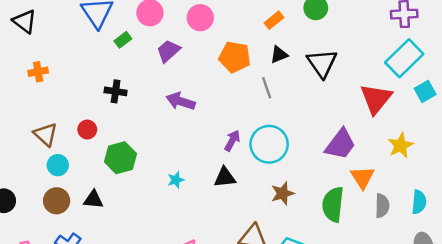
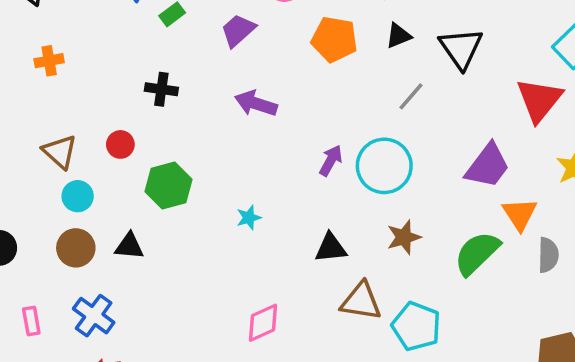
gray line: (267, 88) -> (411, 96), moved, turned 60
black triangle: (225, 177) -> (331, 248), moved
green semicircle: (333, 204) -> (477, 253), turned 40

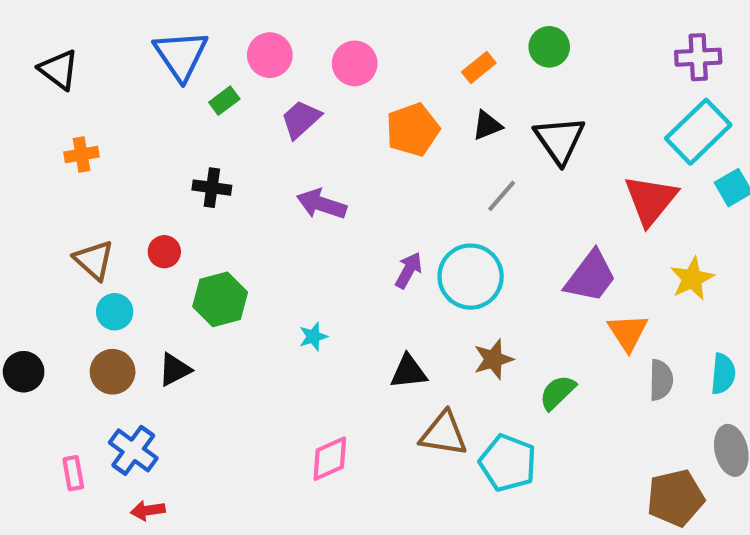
orange pentagon: (334, 39) -> (413, 130), turned -30
black triangle: (129, 246) -> (175, 370), turned -32
green semicircle: (477, 253) -> (557, 392), moved, size x0.7
pink rectangle: (31, 321) -> (73, 473), moved

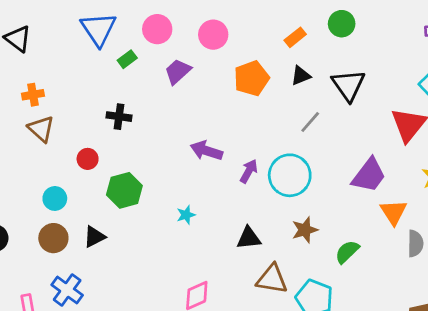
purple arrow: (322, 204) -> (206, 151), moved
brown triangle: (94, 260) -> (41, 129), moved

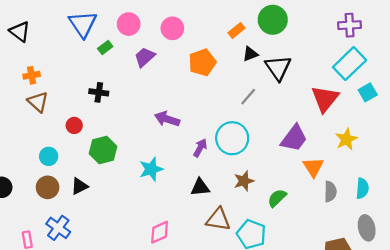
green circle: (342, 24) -> (273, 20), size x1.4
black triangle: (301, 76) -> (250, 54), moved
purple arrow: (249, 171) -> (200, 148), moved
cyan star: (186, 215) -> (151, 169), size x1.6

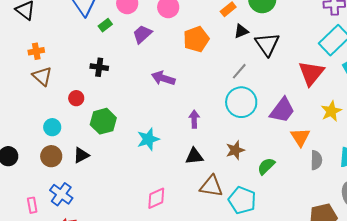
purple arrow: (167, 119) -> (163, 78), moved
cyan circle: (232, 138) -> (241, 102), moved
purple arrow: (200, 148) -> (194, 119), turned -30

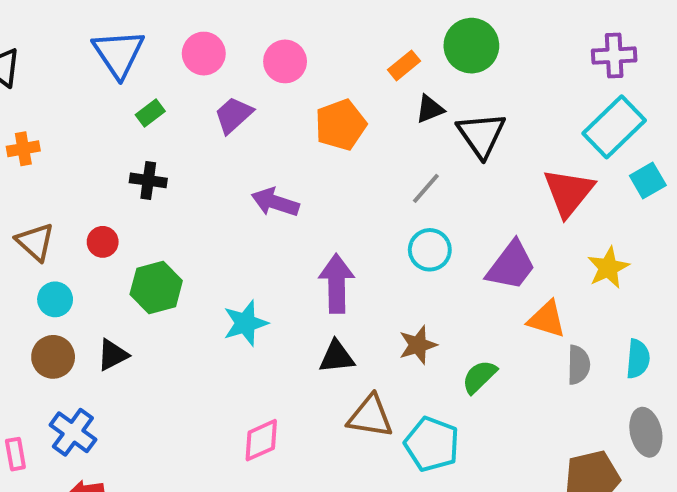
green rectangle: (105, 25) -> (150, 113), moved
brown triangle: (42, 76) -> (35, 242), moved
cyan circle: (241, 102) -> (430, 250), size x0.7
purple arrow: (194, 119) -> (337, 284), size x1.6
orange triangle: (300, 137) -> (547, 319), turned -40

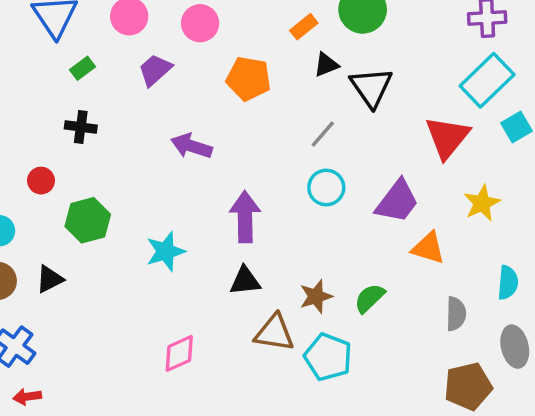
orange pentagon: (341, 125) -> (248, 79), turned 30
brown star: (418, 345) -> (316, 296), moved
gray semicircle: (578, 365) -> (456, 314), moved

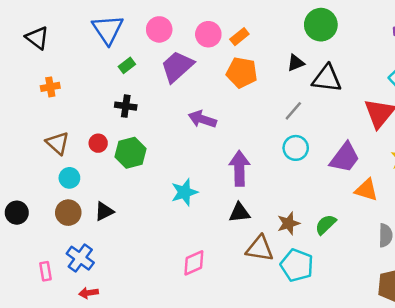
orange rectangle: (304, 27) -> (239, 37), moved
purple trapezoid: (155, 70) -> (177, 67), size x1.4
black triangle: (371, 87) -> (327, 79), turned -48
green hexagon: (88, 220) -> (130, 153), moved

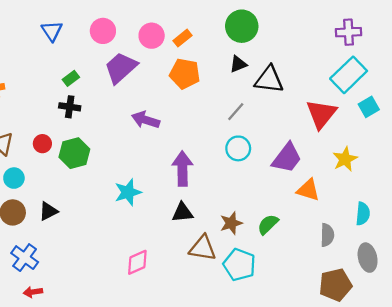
green circle: (321, 25) -> (242, 26), moved
blue triangle: (108, 29) -> (52, 31), size x0.7
green rectangle: (127, 65) -> (71, 78), moved

